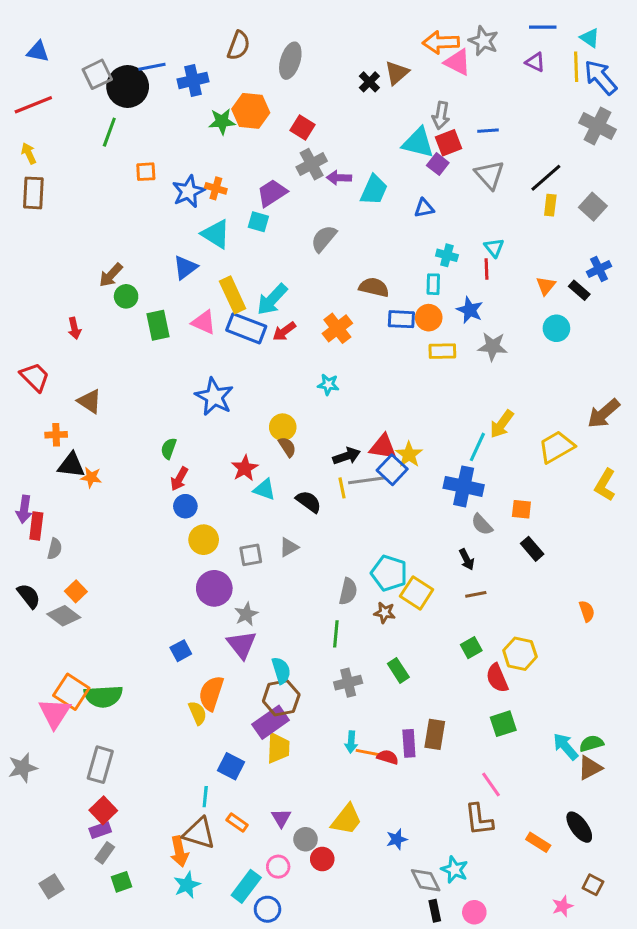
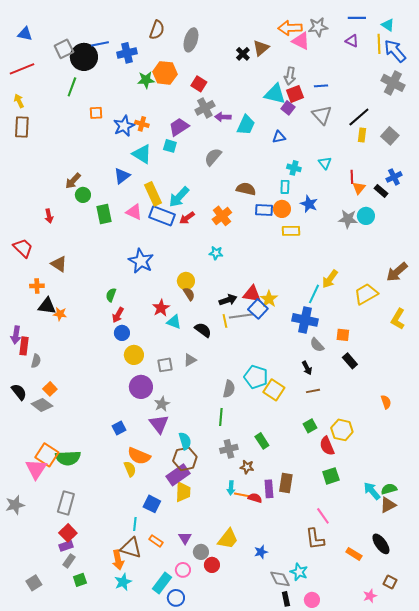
gray star: (483, 41) -> (318, 27), turned -30
red line: (486, 269) -> (352, 177), moved
gray star: (493, 347) -> (348, 219), moved
brown star: (385, 613) -> (247, 467), moved
orange semicircle: (211, 693) -> (139, 456), turned -85

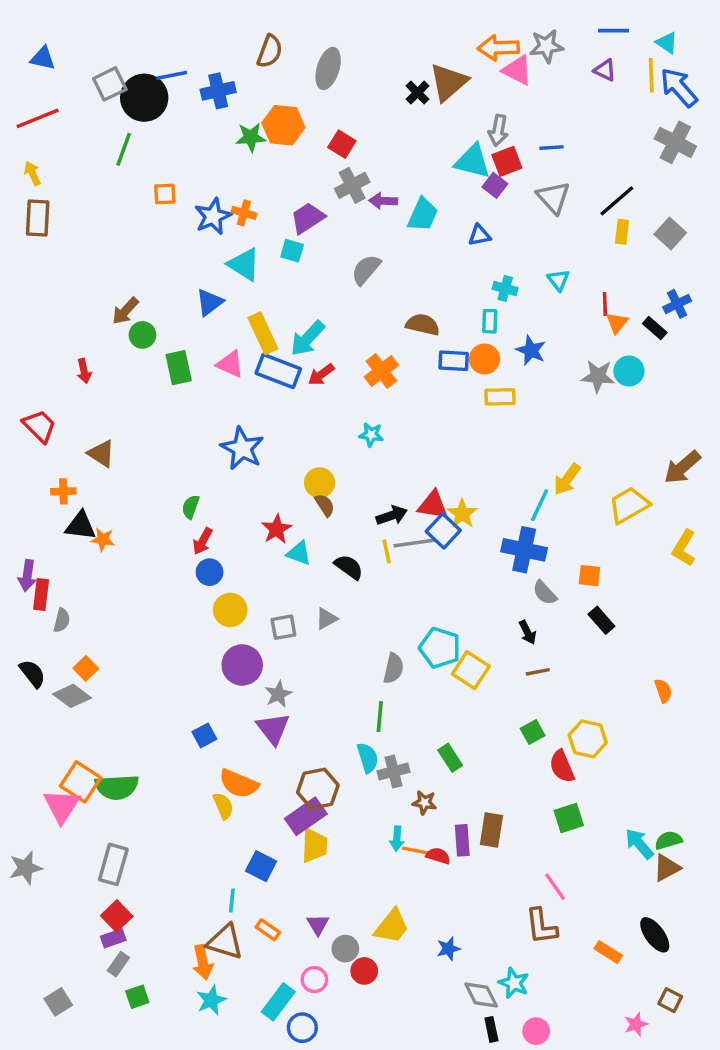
brown triangle: (261, 48) -> (448, 82), size x1.4
cyan semicircle: (185, 441) -> (368, 758), moved

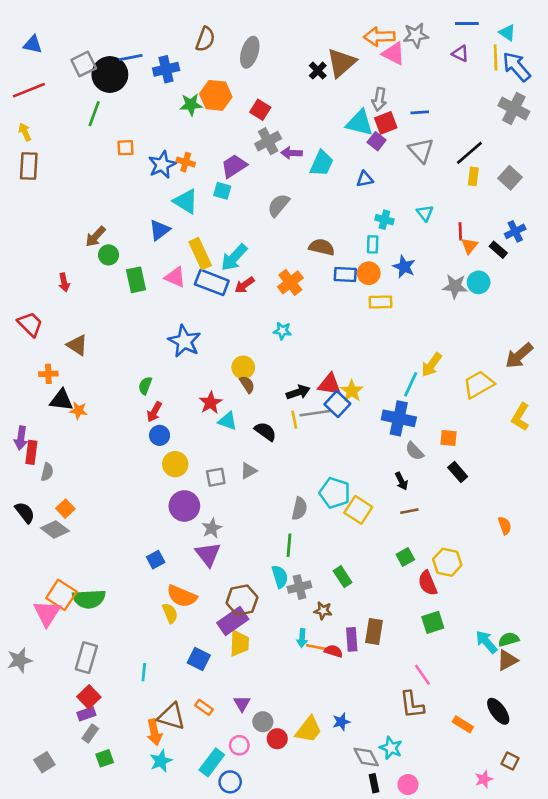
cyan line: (232, 900) -> (144, 672), moved
yellow trapezoid: (392, 926) -> (309, 730), moved

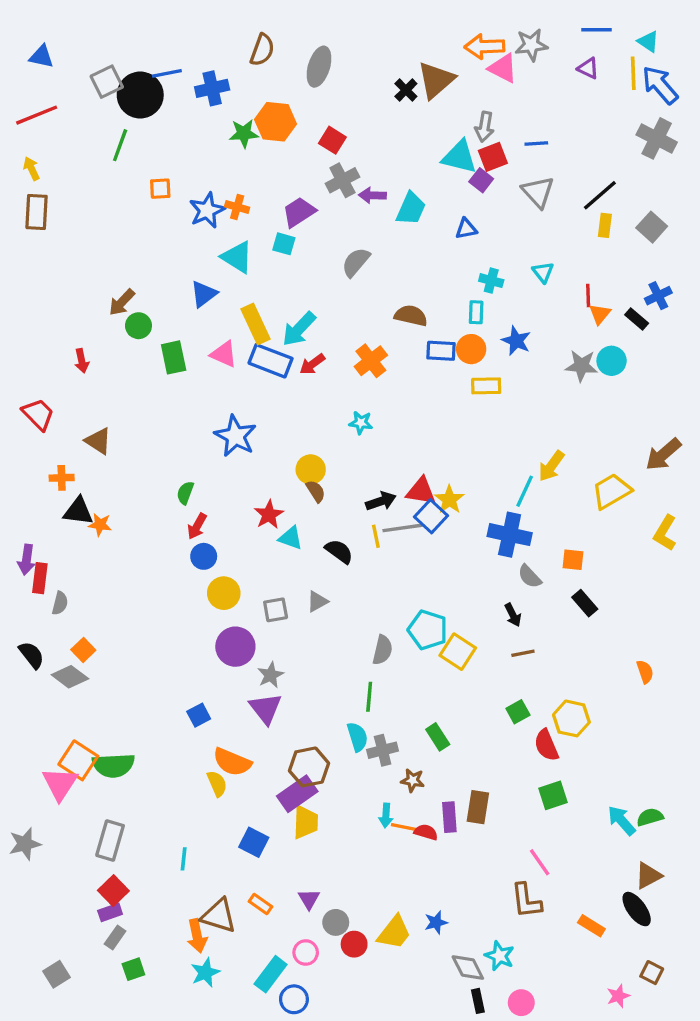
brown triangle: (507, 660) -> (648, 876), moved

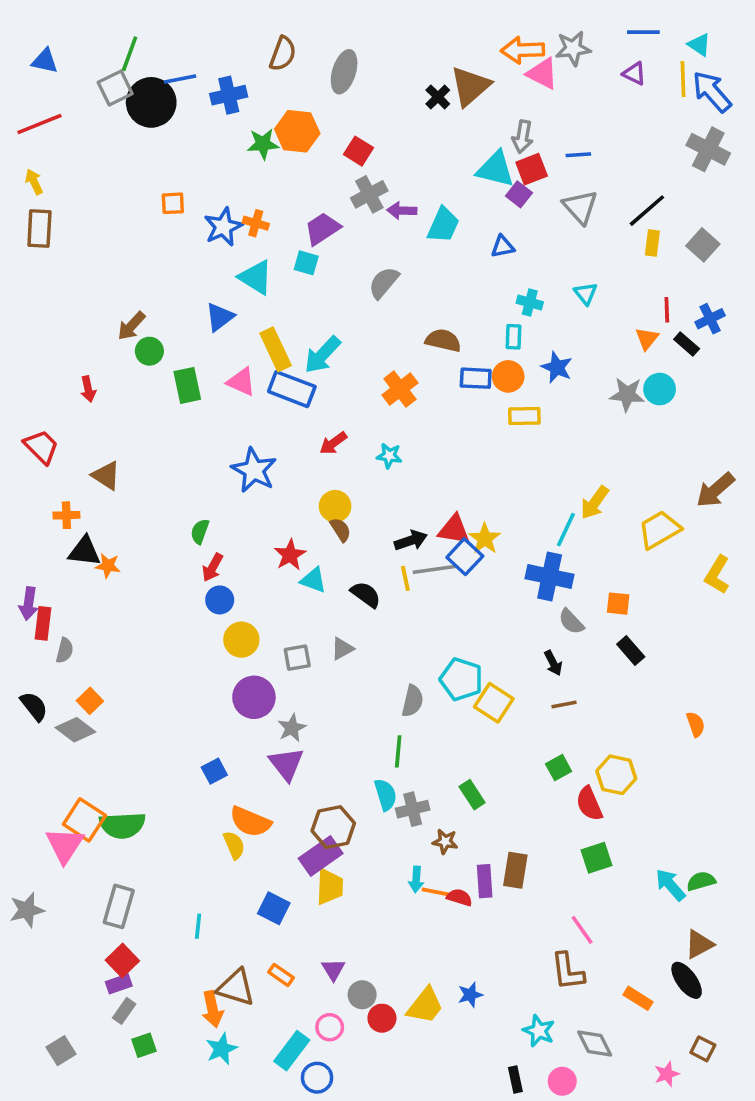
green line: (120, 145) -> (130, 54), moved
red line: (588, 296) -> (667, 310), moved
red arrow: (312, 364) -> (333, 443), moved
gray diamond: (468, 968) -> (595, 1043), moved

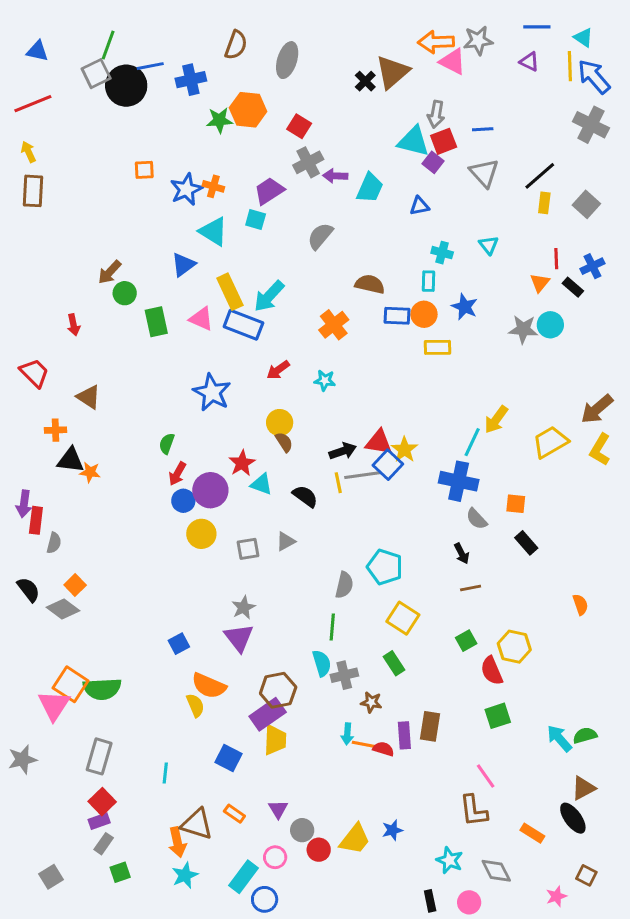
yellow L-shape: (717, 575) -> (600, 450), moved
purple circle: (254, 697) -> (210, 490), moved
yellow square: (494, 703) -> (403, 618), moved

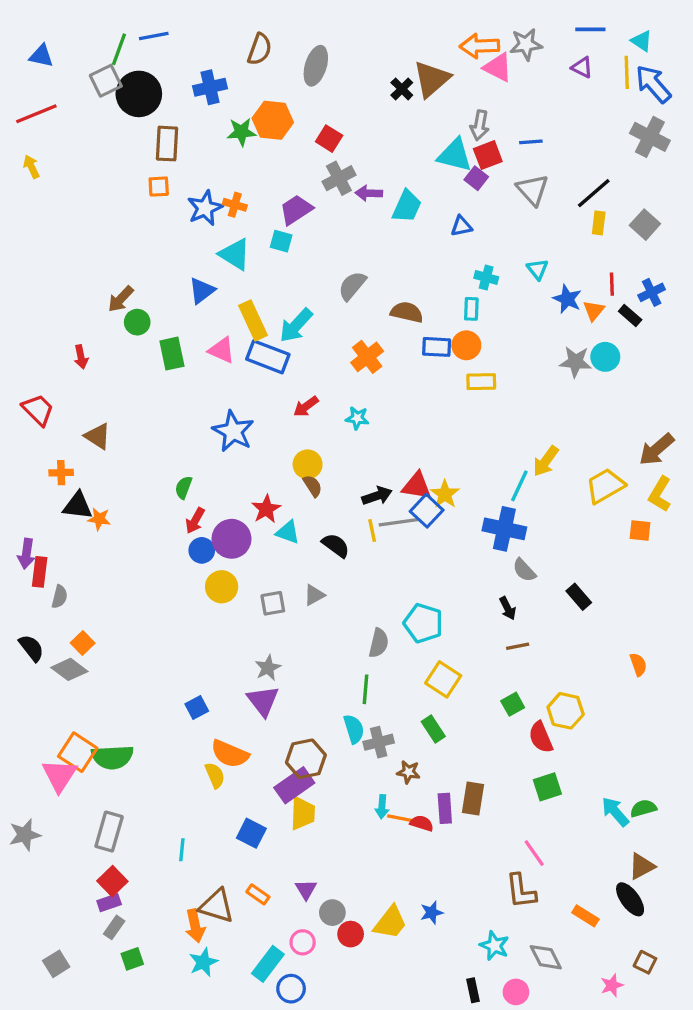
blue line: (150, 66) -> (154, 36), moved
brown rectangle: (33, 191) -> (167, 144), moved
gray semicircle: (320, 236) -> (352, 286), moved
blue star: (465, 307) -> (567, 299), moved
orange square: (516, 504) -> (640, 531), moved

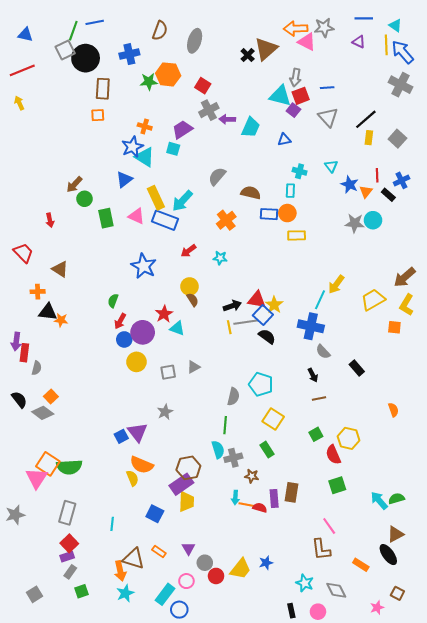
blue star: (205, 208) -> (132, 147), moved
black semicircle: (336, 545) -> (267, 336), moved
purple triangle: (263, 701) -> (138, 432), moved

